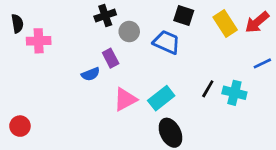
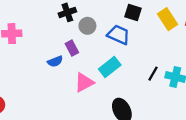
cyan rectangle: (161, 98) -> (110, 67), moved

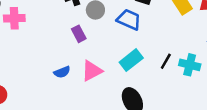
blue semicircle: (55, 61) -> (62, 72), moved
cyan rectangle: (110, 67) -> (131, 60), moved

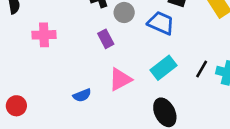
pink cross: (14, 18) -> (44, 35), moved
blue semicircle: (62, 72) -> (82, 95), moved

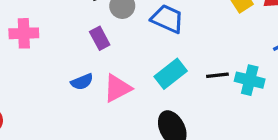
black line: (202, 69) -> (217, 75), turned 54
blue semicircle: (82, 95) -> (82, 82), moved

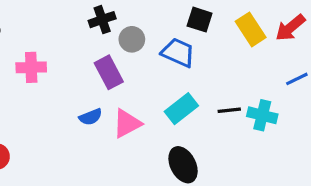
purple rectangle: (100, 38) -> (109, 72), size x1.4

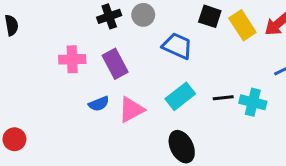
black square: (200, 20) -> (210, 16), moved
gray circle: (132, 39) -> (143, 15), moved
pink cross: (31, 67) -> (72, 59), moved

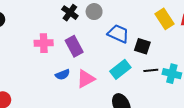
black cross: (109, 16) -> (70, 13), turned -35
black square: (210, 16) -> (142, 46), moved

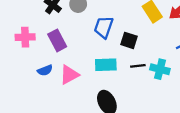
blue trapezoid: (118, 34) -> (104, 27), turned -95
cyan rectangle: (120, 69) -> (106, 65), turned 36

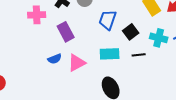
pink cross: (25, 37) -> (37, 15), moved
black square: (129, 40) -> (131, 32), turned 35
cyan cross: (160, 69) -> (159, 38), moved

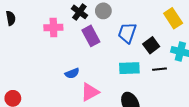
purple rectangle: (66, 32) -> (91, 36), moved
pink triangle: (77, 63) -> (90, 92), moved

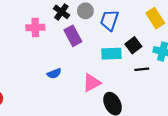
blue trapezoid: (127, 33) -> (109, 20), moved
cyan rectangle: (129, 68) -> (111, 54), moved
pink triangle: (90, 92) -> (92, 83), moved

